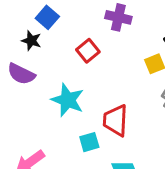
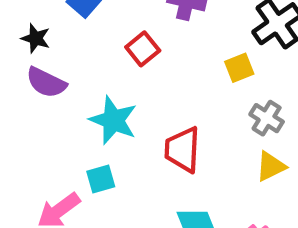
black star: (31, 41) -> (36, 38), moved
cyan square: (89, 142) -> (101, 179), moved

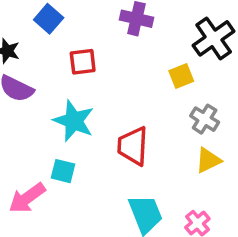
red square: (143, 49) -> (83, 62), moved, turned 32
cyan square: (101, 179) -> (63, 171), turned 30

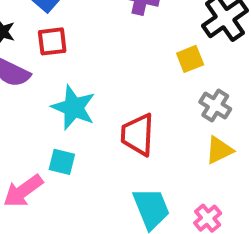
red square: (83, 62) -> (52, 41), moved

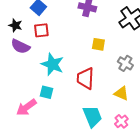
yellow square: (190, 59) -> (98, 44), moved, turned 32
yellow triangle: (219, 150) -> (121, 93), moved, turned 49

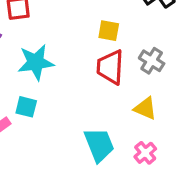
cyan star: (52, 64) -> (36, 62), turned -30
red trapezoid: (85, 78) -> (110, 67), moved

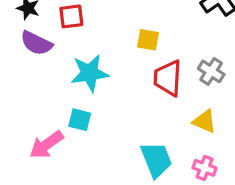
yellow square: (109, 31) -> (148, 40), moved
pink cross: (145, 153) -> (204, 168), turned -30

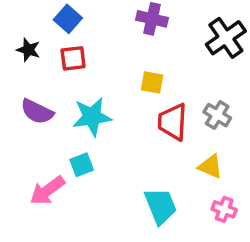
purple semicircle: (36, 43) -> (37, 112), moved
cyan square: (80, 120) -> (82, 165), turned -35
pink cross: (204, 168) -> (224, 209), moved

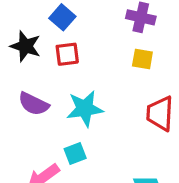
black star: (28, 50) -> (26, 46), size x1.4
yellow square: (152, 82) -> (142, 59), moved

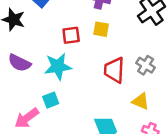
red square: (67, 54) -> (71, 35), moved

